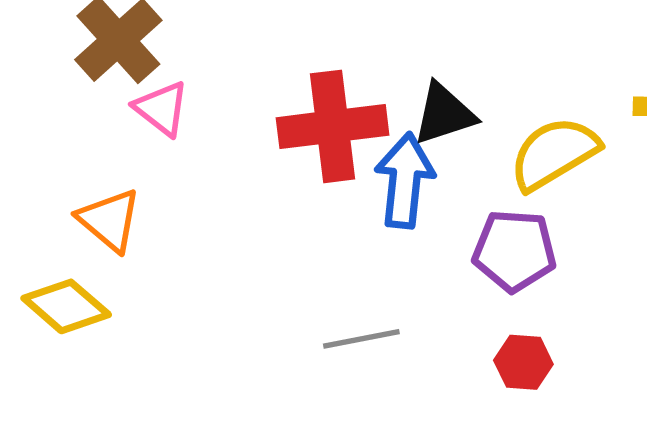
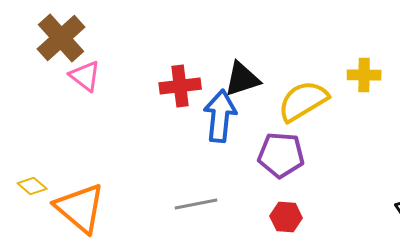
red cross: (333, 126) -> (180, 86), size x0.7
orange triangle: (109, 220) -> (80, 208), moved, size x1.4
yellow diamond: (66, 306) -> (32, 186), size x0.6

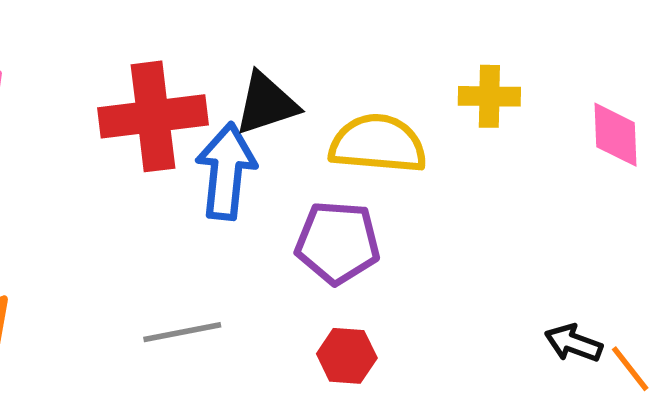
red cross: (180, 86) -> (153, 116), size x1.4
yellow semicircle: (303, 101) -> (378, 144), turned 36

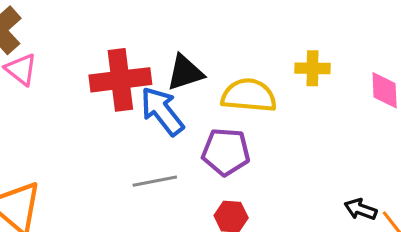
blue arrow: (226, 171) -> (162, 111), turned -44
gray line: (182, 332) -> (155, 181), moved

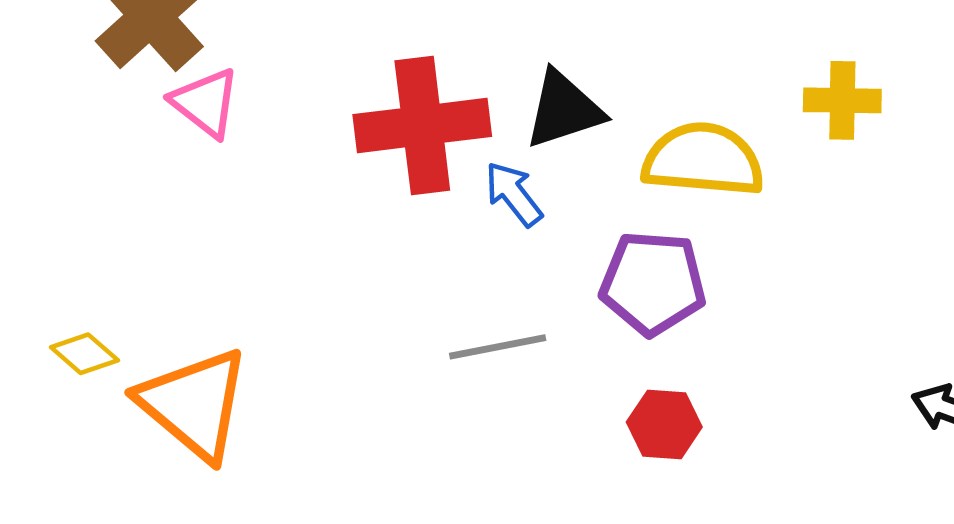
blue arrow: (162, 111) -> (514, 194), size x0.6

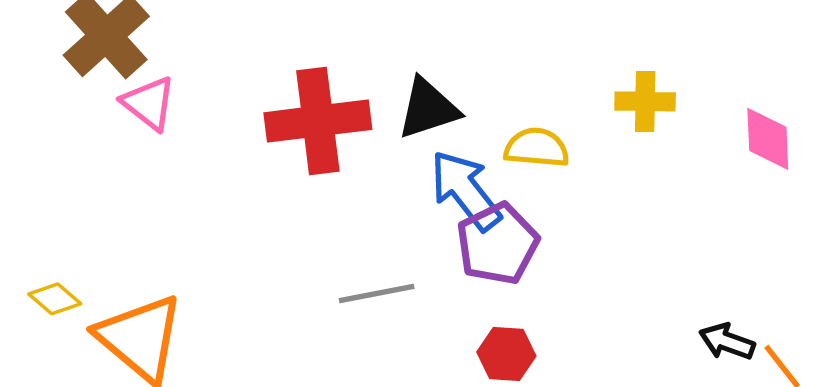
yellow semicircle: (703, 160) -> (537, 148), size x0.7
blue arrow: (514, 194) -> (465, 190), moved, size x1.6
purple pentagon: (653, 283) -> (498, 244), turned -30

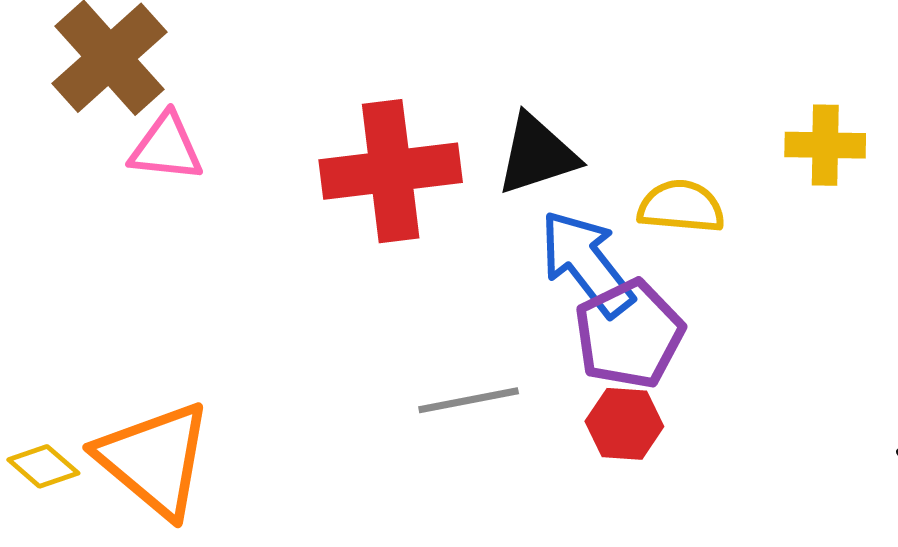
pink triangle: (149, 103) -> (166, 148), turned -32
yellow diamond: (55, 299) -> (43, 466), moved
red hexagon: (506, 354) -> (624, 424), moved

